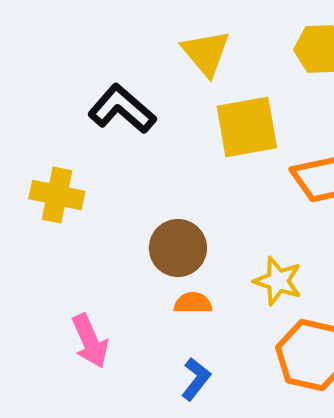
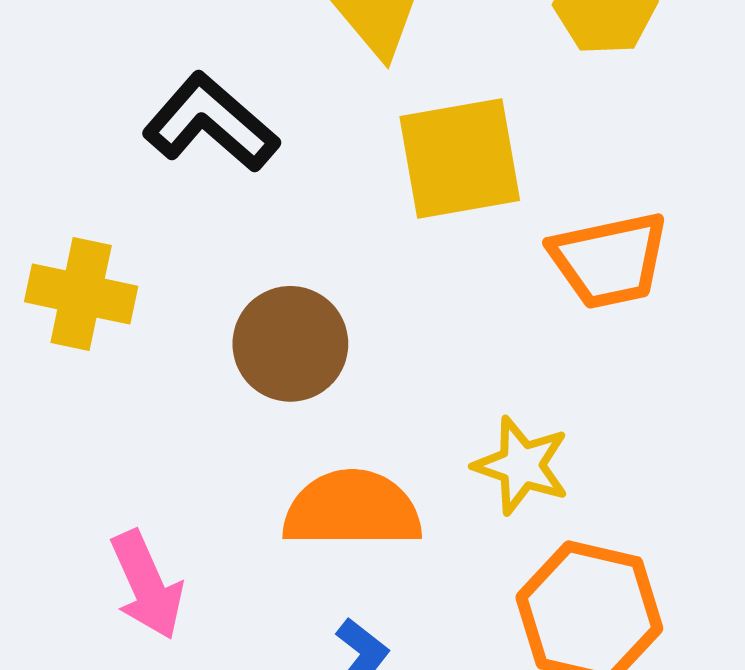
brown circle: (178, 248) -> (290, 344), moved
orange semicircle: (193, 303) -> (352, 509), size x1.8

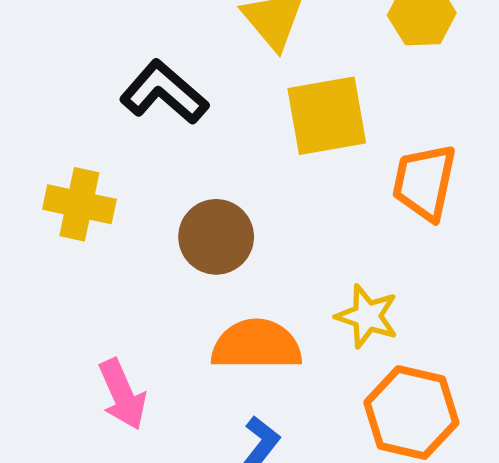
orange trapezoid: (609, 260) -> (424, 182), turned 114

